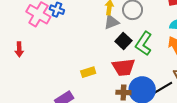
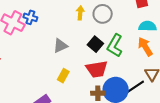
gray triangle: (111, 22) -> (60, 46), moved
yellow rectangle: (88, 72) -> (63, 76), turned -40

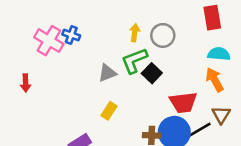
green L-shape: (115, 46) -> (134, 61), moved, turned 35
red trapezoid: (97, 69) -> (183, 102), moved

